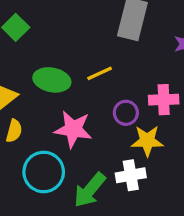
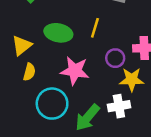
yellow line: (100, 73) -> (95, 28), turned -48

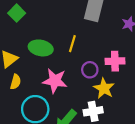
yellow star: (132, 80) -> (104, 88), turned 30

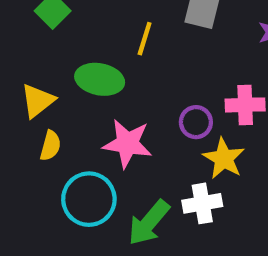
yellow line: (72, 44) -> (145, 39), moved

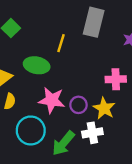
purple circle: (196, 122) -> (78, 105), moved

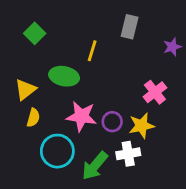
gray rectangle: (94, 22) -> (130, 27), size x0.7
pink cross: (116, 79) -> (155, 92), turned -36
yellow star: (104, 108) -> (142, 126), turned 30

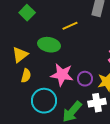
yellow line: (92, 51) -> (70, 26), turned 49

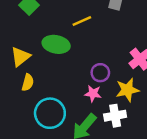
pink star: (62, 75) -> (93, 94), moved, size x0.6
purple circle: (85, 79) -> (100, 73), moved

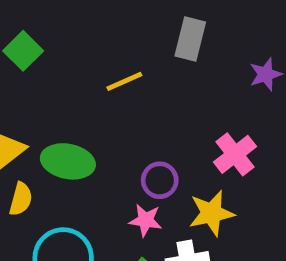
green ellipse: (56, 44) -> (68, 161), moved

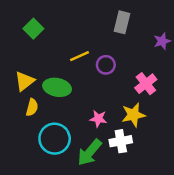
yellow line: (124, 81) -> (80, 56), moved
purple circle: (160, 180) -> (106, 65), moved

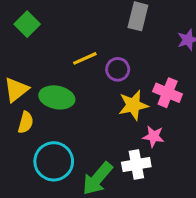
pink cross: (146, 84) -> (168, 93), turned -30
yellow star: (133, 115) -> (133, 105), moved
pink star: (98, 119) -> (154, 136), moved

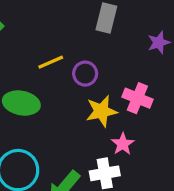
pink star: (154, 136) -> (123, 144), turned 30

